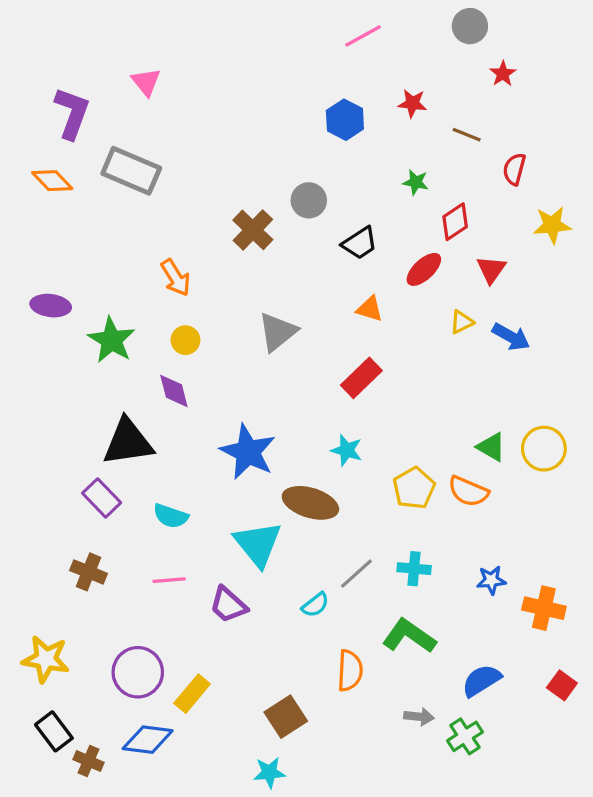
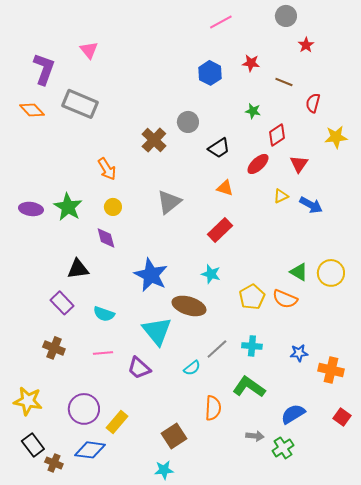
purple ellipse: (51, 306) -> (31, 209), moved
black triangle: (128, 442) -> (78, 269), size x0.7

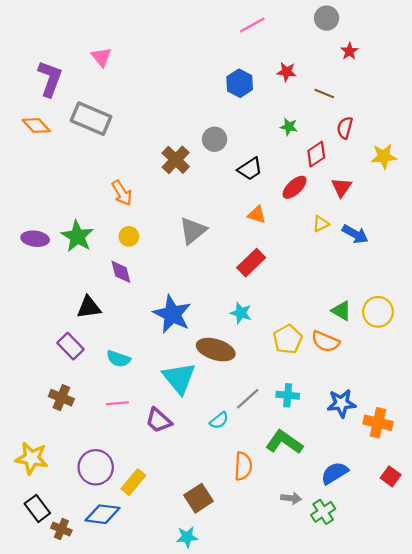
red semicircle: (313, 103) -> (345, 128), moved
blue star: (299, 353) -> (341, 403), size x1.4

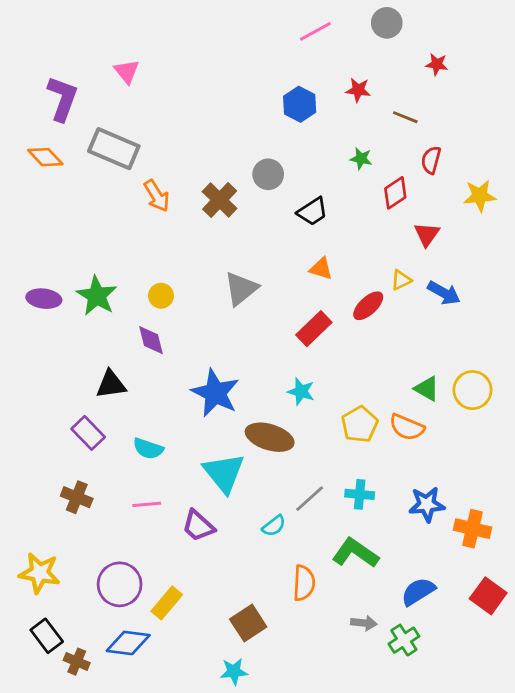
gray circle: (327, 18) -> (387, 23), moved
red star: (349, 51) -> (437, 64), turned -30
red ellipse: (295, 187) -> (368, 306), moved
orange arrow: (122, 193) -> (157, 196), moved
red square: (391, 476) -> (488, 596), size x1.4

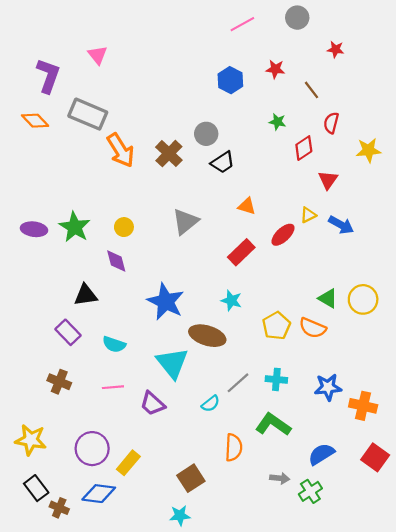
brown line: (405, 117) -> (311, 90), turned 30
orange arrow: (157, 196) -> (121, 150), size x1.4
black trapezoid: (312, 211) -> (223, 162), moved

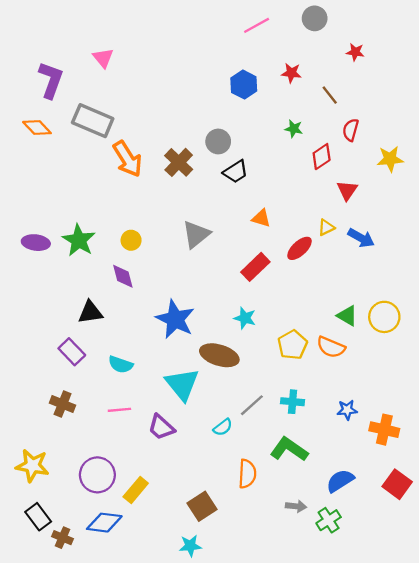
blue star: (328, 387) -> (347, 410), size x0.7

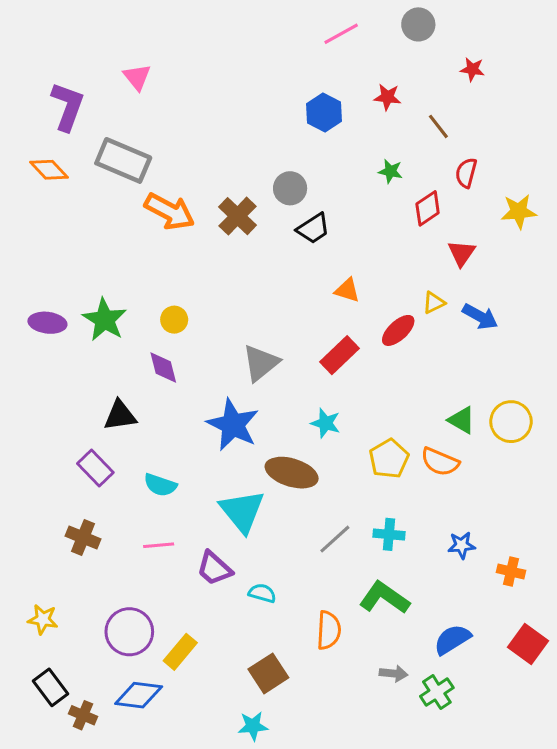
orange arrow: (128, 159) -> (170, 211), turned -30
gray triangle: (196, 234) -> (261, 363), moved
cyan semicircle: (223, 427) -> (262, 593), moved, turned -126
orange cross: (384, 430) -> (511, 571), size x0.7
yellow star: (32, 466) -> (43, 619), size x0.7

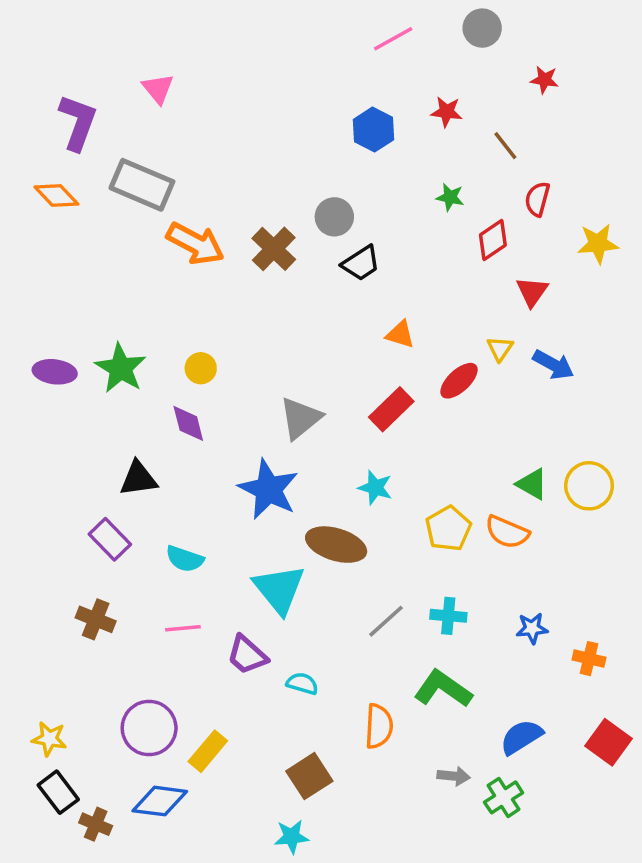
yellow triangle: (434, 303) -> (500, 349), turned -30
yellow star: (43, 619) -> (49, 739), moved

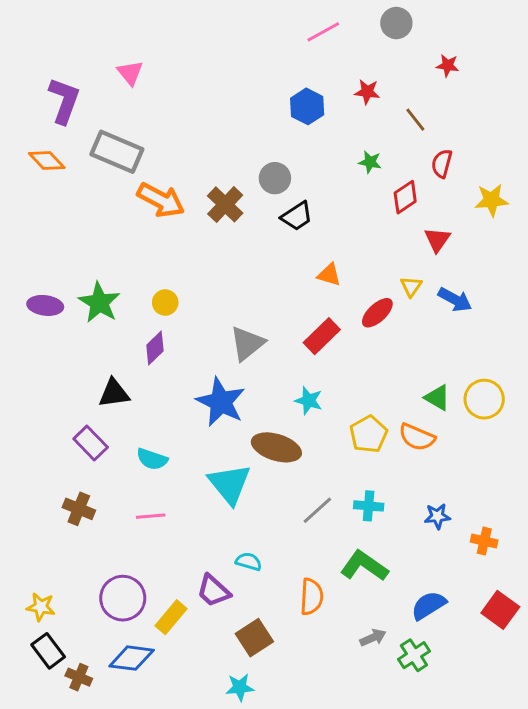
purple diamond: (188, 423) -> (155, 348), turned 60
purple trapezoid: (247, 655) -> (213, 591), moved
gray arrow: (454, 776) -> (373, 638), turned -30

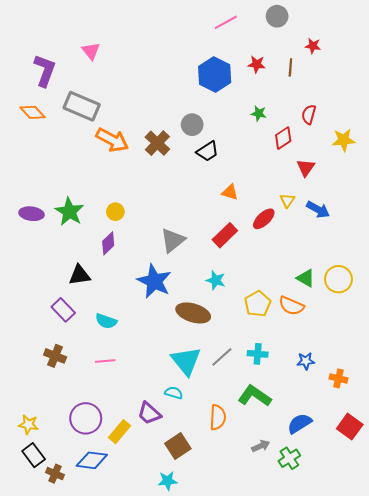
blue hexagon: (307, 106) -> (215, 75), size x1.4
brown line: (415, 120) -> (290, 67), moved, turned 42
cyan triangle: (230, 484) -> (186, 361), moved

